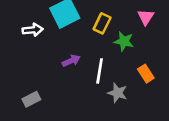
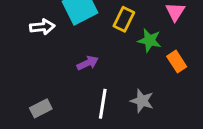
white line: (100, 71) -> (103, 104), moved
orange rectangle: (146, 74) -> (177, 62), moved

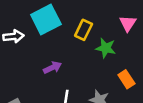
orange rectangle: (177, 62) -> (126, 79), moved

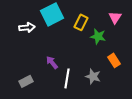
purple arrow: (52, 68) -> (52, 62), moved, turned -104

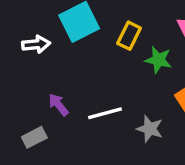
purple arrow: (52, 62) -> (58, 105), moved
white line: (67, 78) -> (105, 113), moved, turned 66

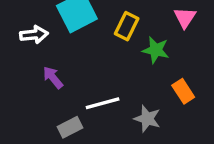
purple arrow: (58, 105) -> (53, 78), moved
gray rectangle: (34, 137) -> (70, 127), moved

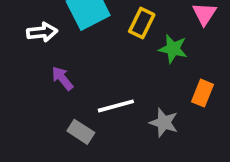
orange rectangle: (183, 91) -> (203, 93), turned 55
gray rectangle: (70, 127) -> (81, 132), turned 60

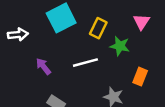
white arrow: (42, 32) -> (18, 35), moved
white line: (116, 106) -> (85, 63), moved

